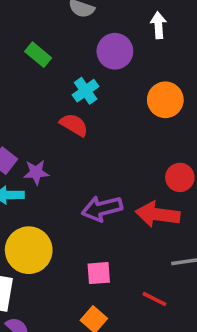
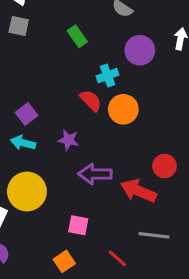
orange circle: (165, 100) -> (123, 109), moved
purple star: (36, 172) -> (68, 140), moved

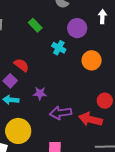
cyan cross: (108, 76) -> (59, 48), turned -32
red semicircle: (91, 100) -> (21, 65), moved
orange circle: (123, 109) -> (92, 60), moved

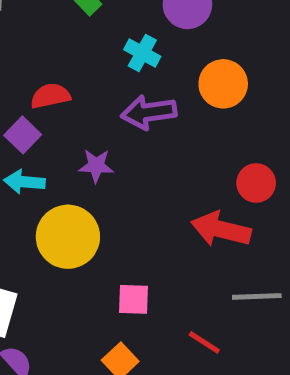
red semicircle: (21, 65) -> (50, 96), turned -49
purple arrow: (61, 113) -> (149, 112), moved
yellow circle: (18, 131) -> (68, 237), moved

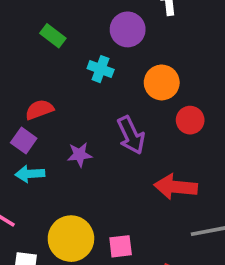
purple arrow: (149, 112) -> (131, 135), moved, turned -99
red circle: (256, 183) -> (190, 120), moved
yellow circle: (68, 237) -> (71, 239), moved

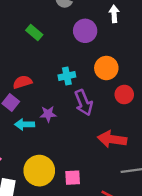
cyan cross: (101, 69) -> (67, 76), moved, turned -35
cyan arrow: (30, 174) -> (25, 124), moved

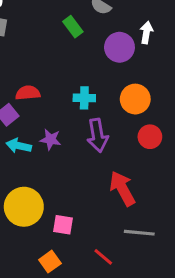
white arrow: (114, 14) -> (146, 33), moved
green rectangle: (34, 32) -> (73, 27), moved
red arrow: (112, 139) -> (122, 188), turned 40

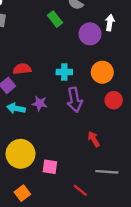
red arrow: (122, 188) -> (94, 139), size x0.6
orange square: (50, 262) -> (22, 193), moved

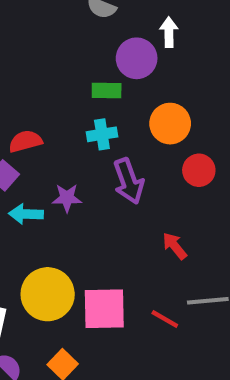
green rectangle: (55, 19) -> (107, 91), moved, turned -42
pink square: (50, 167) -> (104, 309), size x1.6
red line: (80, 190) -> (165, 319), moved

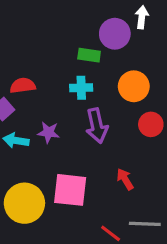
pink square: (104, 309) -> (70, 190), moved

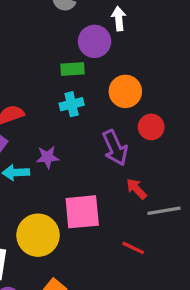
purple arrow: (97, 126) -> (115, 148), moved
gray line: (145, 224) -> (164, 211), moved

